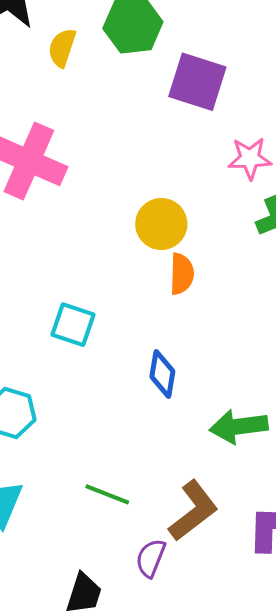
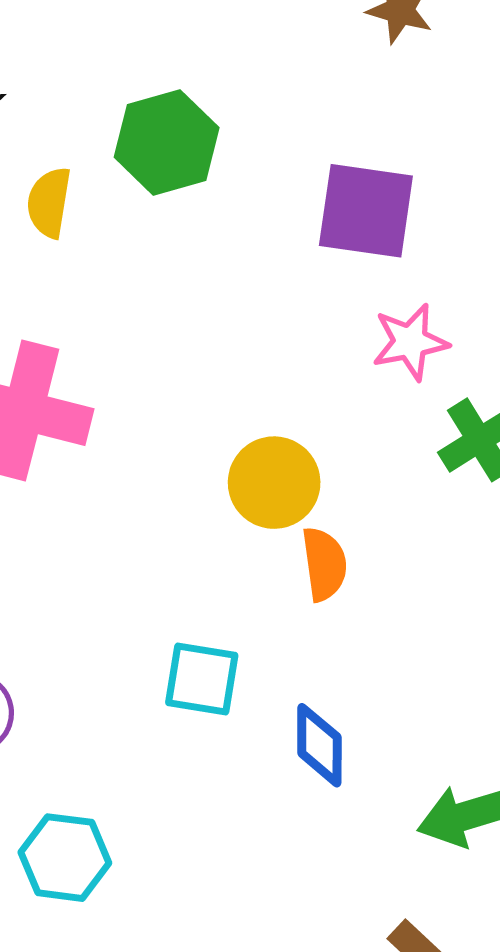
purple square: (197, 82) -> (366, 211), moved
cyan square: (73, 325) -> (202, 679), moved

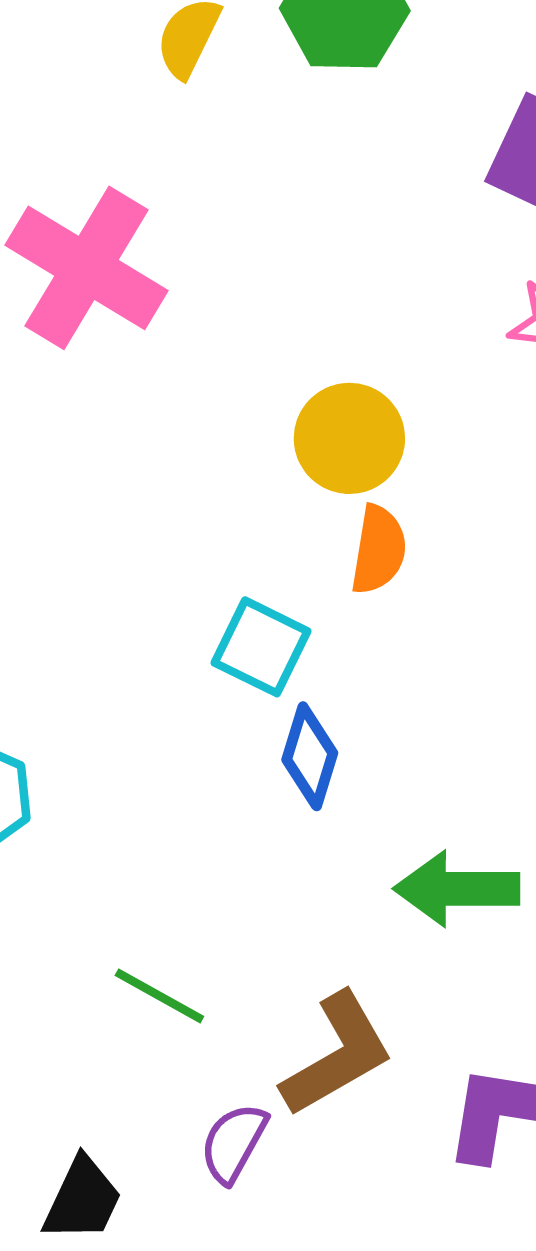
cyan square: (202, 679) -> (261, 647), moved

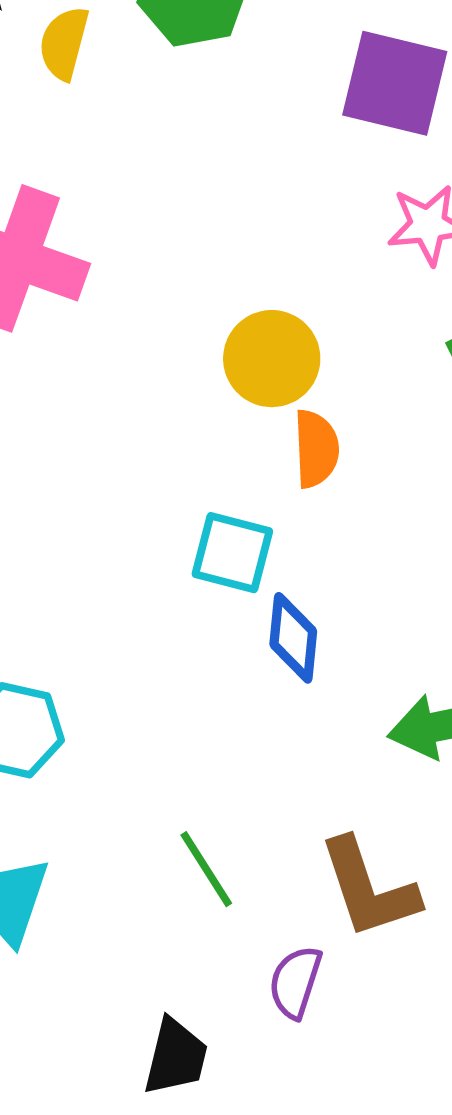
green line: (159, 996) -> (206, 869), turned 40
brown L-shape: (337, 1055) -> (369, 888), turned 113

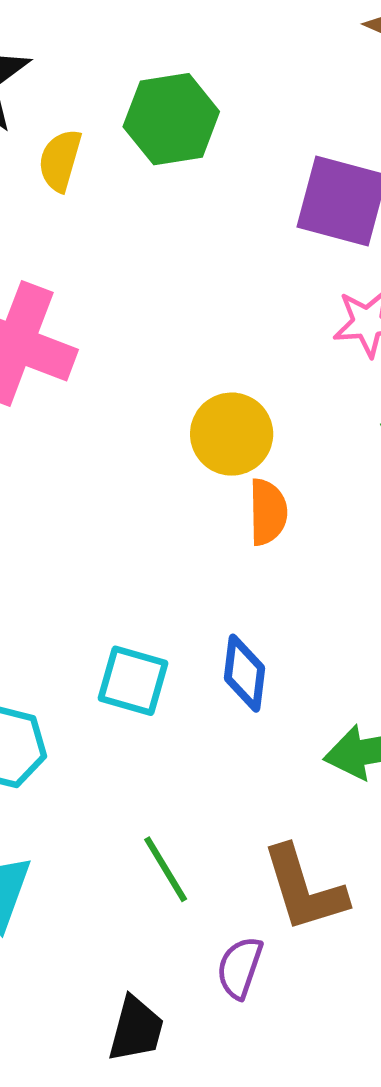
cyan square: (232, 553) -> (133, 681), moved

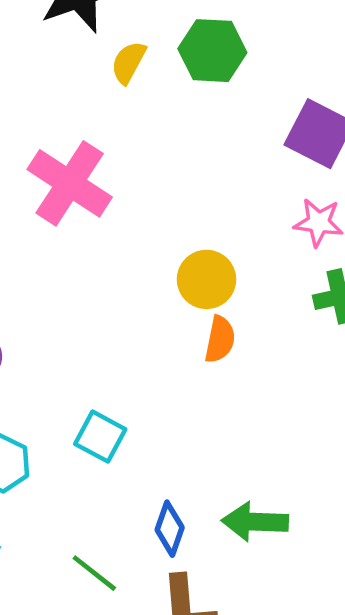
blue diamond: (245, 673) -> (170, 529), moved
green line: (166, 869) -> (94, 573), turned -33

